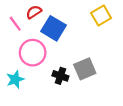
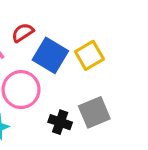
yellow square: (101, 16) -> (89, 55), moved

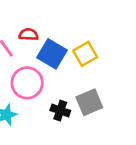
red semicircle: (23, 33) -> (28, 35), turned 36

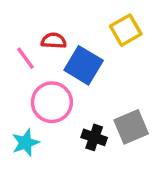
yellow square: (85, 54) -> (126, 30), moved

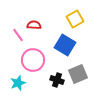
blue square: (84, 65) -> (65, 45), moved

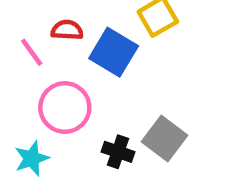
blue square: (65, 45) -> (114, 52), moved
gray square: (78, 74) -> (164, 139), turned -30

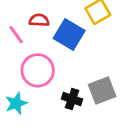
gray square: (164, 139) -> (102, 90), turned 32

